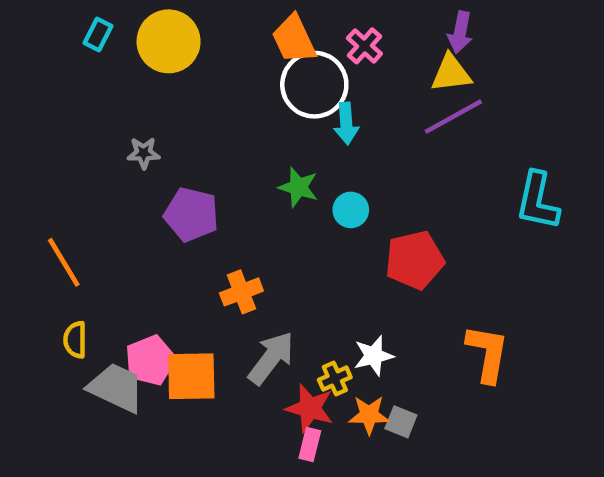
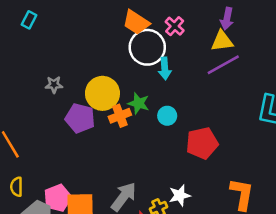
orange trapezoid: (294, 39) -> (136, 22), turned -32
yellow circle: (169, 41) -> (102, 93), moved
orange cross: (241, 292) -> (120, 116), moved

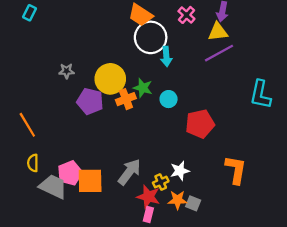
cyan rectangle: (29, 20) -> (30, 13), moved
pink cross: (175, 26) -> (186, 15), moved

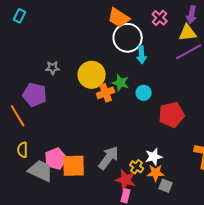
purple pentagon: (90, 101) -> (35, 95), moved
yellow cross: (161, 182) -> (137, 167), turned -32
orange star: (178, 200) -> (156, 173), moved

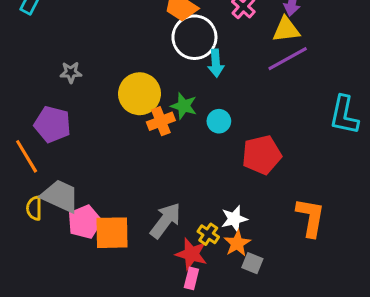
gray star: (53, 68) -> (71, 72), moved
gray trapezoid: (41, 171) -> (60, 196), moved
orange star: (156, 173) -> (237, 243), turned -30

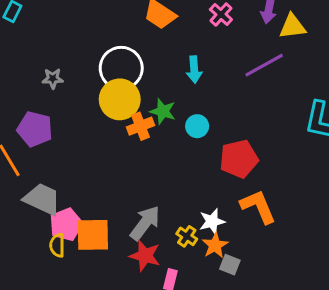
yellow triangle: (286, 30) -> (292, 26), moved
white circle: (194, 37) -> (121, 68), moved
yellow semicircle: (34, 208) -> (57, 245), moved
orange L-shape: (310, 217) -> (258, 207), moved, turned -33
red star: (191, 254) -> (145, 256), moved

